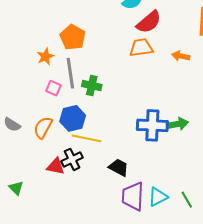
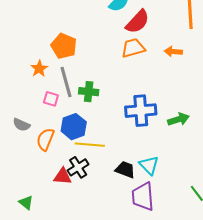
gray semicircle: (12, 125) -> (21, 125), moved
blue cross: (152, 125) -> (141, 111), moved
cyan triangle: (158, 197) -> (149, 165), moved, turned -40

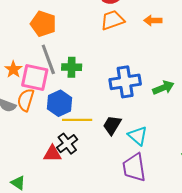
orange star: (39, 69) -> (13, 69), moved
pink square: (51, 99) -> (35, 77), size x1.8
orange semicircle: (45, 139) -> (26, 100), moved
black trapezoid: (125, 170) -> (112, 125), moved, turned -75

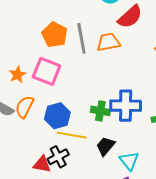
orange trapezoid: (112, 20) -> (108, 42), moved
gray line: (48, 59) -> (81, 38), moved
green cross: (72, 67) -> (100, 111), moved
pink square: (35, 77) -> (47, 71), moved

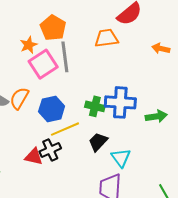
gray line: (81, 38) -> (65, 57), moved
pink square: (47, 71) -> (43, 64), turned 32
orange star: (17, 75) -> (29, 45), moved
yellow line: (72, 135) -> (65, 129), turned -36

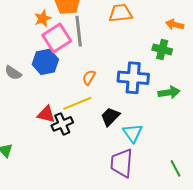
orange semicircle: (19, 98) -> (89, 77), moved, size x0.7
green cross: (95, 106) -> (162, 49), moved
blue hexagon: (52, 109) -> (45, 62), moved
red triangle: (34, 157) -> (46, 114), moved

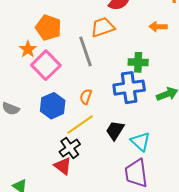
gray line: (79, 31) -> (85, 51), moved
green cross: (162, 49) -> (138, 62), moved
blue hexagon: (45, 62) -> (53, 106), moved
red triangle: (46, 114) -> (63, 166), moved, turned 36

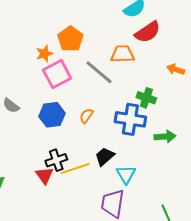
gray line: (85, 51) -> (99, 72), turned -48
yellow line: (80, 125) -> (75, 169), moved

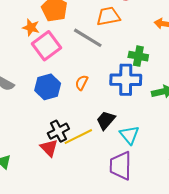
orange star: (44, 54) -> (31, 27), turned -30

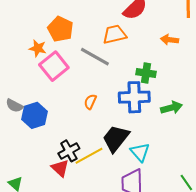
blue hexagon: (48, 87) -> (35, 115), moved
black trapezoid: (106, 120) -> (116, 138), size x1.4

